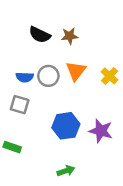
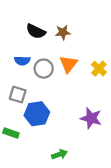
blue semicircle: (25, 77) -> (22, 61), moved
blue hexagon: (66, 126) -> (37, 114), moved

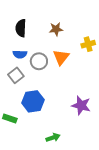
black semicircle: (36, 31) -> (21, 28), moved, turned 66
yellow cross: (99, 69) -> (88, 44), moved, turned 32
gray square: (18, 95) -> (16, 75), moved, turned 35

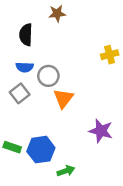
brown star: (56, 29) -> (57, 13), moved
orange triangle: (61, 57) -> (63, 98), moved
blue hexagon: (33, 101) -> (41, 150), moved

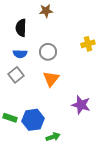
gray circle: (48, 76) -> (48, 52), moved

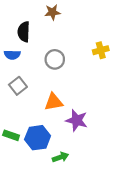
blue semicircle: (20, 54) -> (12, 55), moved
orange triangle: (51, 79) -> (54, 102), moved, turned 42
purple star: (81, 105) -> (77, 120), moved

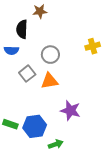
brown star: (52, 12) -> (40, 11), moved
gray square: (18, 86) -> (27, 74), moved
orange triangle: (54, 102) -> (49, 81), moved

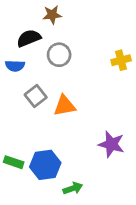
black semicircle: (22, 29) -> (29, 38), turned 66
gray circle: (50, 55) -> (59, 55), moved
purple star: (70, 110) -> (111, 144), moved

